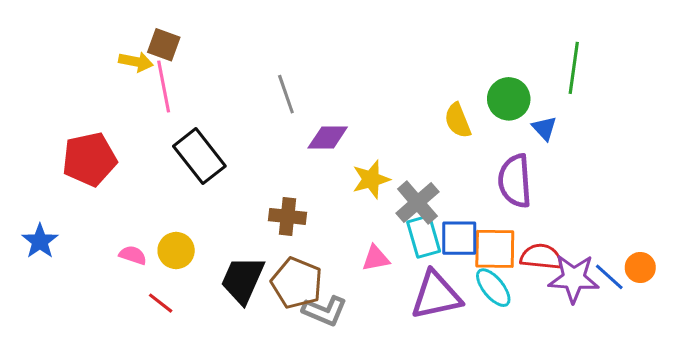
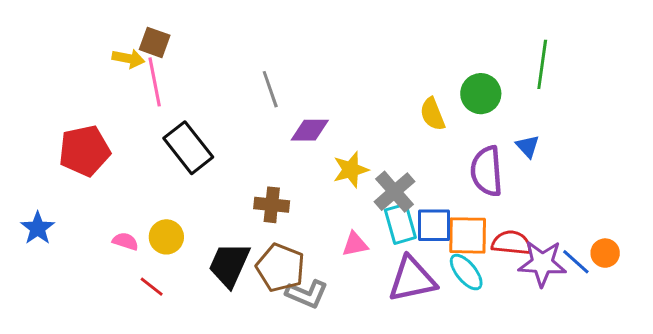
blue triangle: (544, 128) -> (528, 146), moved

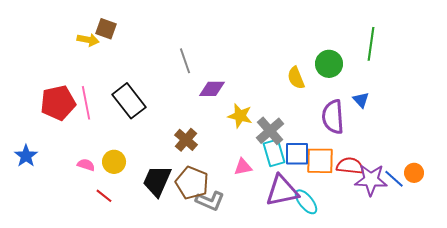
pink line: (155, 82) -> (86, 103), moved
yellow star: (351, 170) -> (240, 116), turned 30
brown cross: (272, 205) -> (186, 140), turned 35
cyan ellipse: (466, 272) -> (306, 202), moved

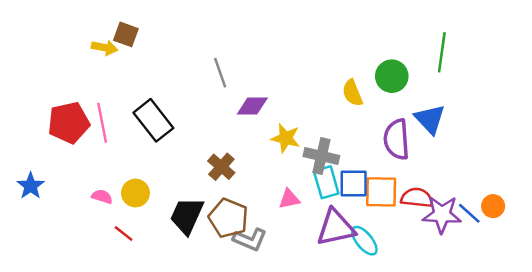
blue triangle: (361, 100) -> (430, 119), size x1.6
gray cross: (270, 131) -> (321, 156), turned -36

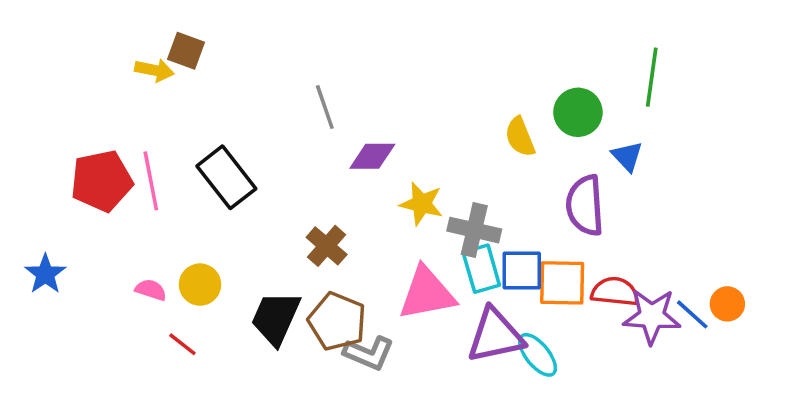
blue triangle: (430, 119) -> (627, 156), moved, size x0.7
pink triangle: (289, 199) -> (427, 293), size x1.8

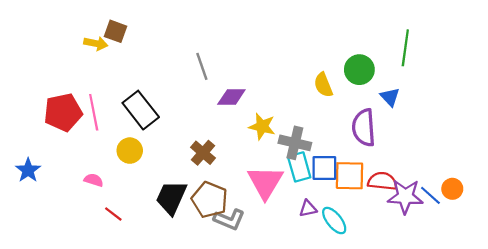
yellow circle: (200, 285) -> (130, 151), moved
pink triangle: (427, 293) -> (265, 182), turned -48
purple triangle: (495, 336) -> (308, 209), size x0.5

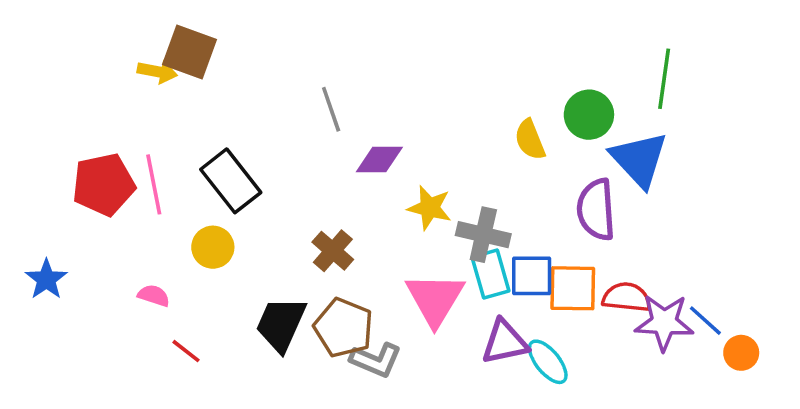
brown square: (116, 31) -> (190, 52), size x1.4
blue triangle: (390, 97) -> (639, 159), size x1.8
orange circle: (452, 189) -> (741, 353), moved
purple triangle: (308, 209) -> (505, 342), size x1.6

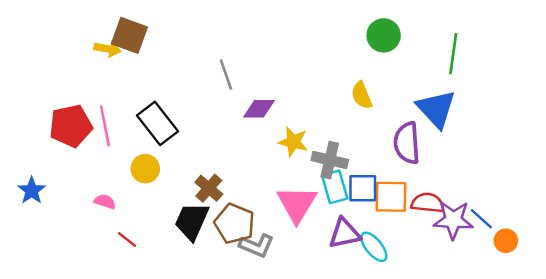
green circle: (589, 115) -> (384, 35), moved
brown cross: (333, 251) -> (209, 188), moved

